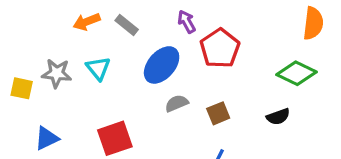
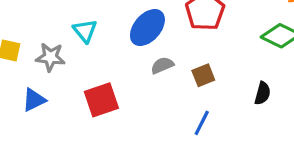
gray star: (57, 73) -> (50, 57), moved
black semicircle: (278, 117) -> (263, 93), moved, turned -55

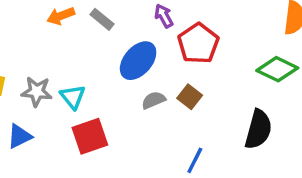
cyan triangle: (85, 31) -> (73, 97), moved
brown square: (203, 75) -> (190, 97), moved, turned -30
black semicircle: (263, 93) -> (258, 129), size x1.6

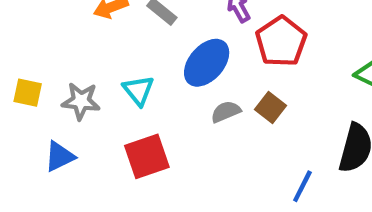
cyan triangle: (73, 97) -> (138, 90), moved
blue line: (195, 160) -> (302, 186), moved

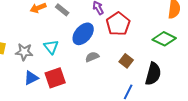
brown square: (270, 107) -> (126, 61), moved
blue triangle: (60, 156) -> (31, 78), moved

